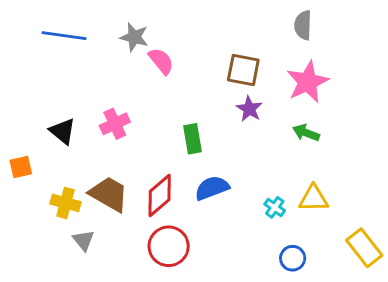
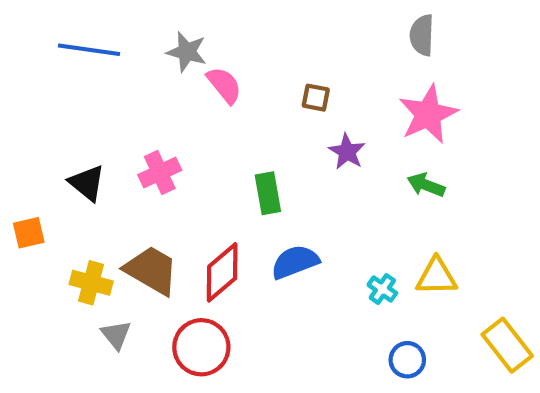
brown square: (243, 70) -> (316, 98), moved, size x0.6
red circle: (169, 246) -> (201, 347), moved

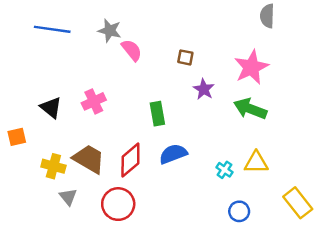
gray semicircle: (422, 35) -> (267, 16), moved
green arrow: (426, 185) -> (250, 109), size x1.5

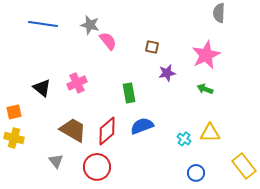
purple star: (204, 89) -> (167, 73), turned 30
green arrow: (250, 109) -> (205, 89), size x0.6
yellow cross: (53, 166) -> (14, 138), moved

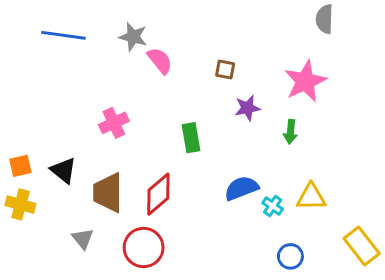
black triangle: (42, 88) -> (63, 170), moved
green arrow: (205, 89) -> (290, 132), moved, turned -105
blue semicircle: (142, 126) -> (241, 188), moved
brown trapezoid: (73, 130) -> (108, 193), turned -120

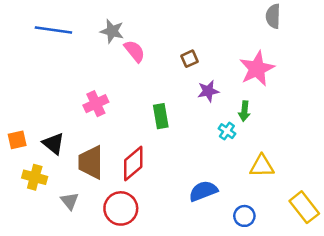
brown square: (225, 69) -> (189, 59), turned -35
blue semicircle: (241, 188) -> (203, 191), moved
yellow cross: (20, 204) -> (35, 177), moved
cyan cross: (273, 206) -> (227, 131), moved

